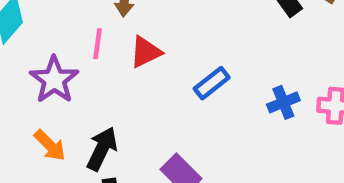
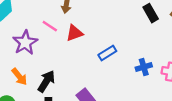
pink line: (97, 44) -> (50, 26), turned -70

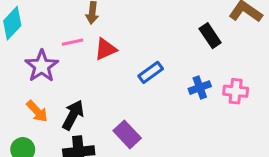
black rectangle: (151, 13) -> (210, 36), moved
pink line: (50, 26) -> (73, 42), turned -42

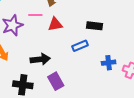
black rectangle: (210, 36) -> (94, 26), moved, turned -63
black arrow: (73, 115) -> (40, 59), moved, turned 42

